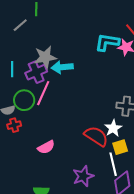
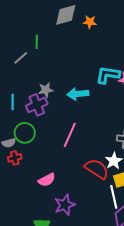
gray star: (45, 57) -> (46, 90), size x0.7
cyan arrow: (62, 67) -> (78, 94), moved
pink line: (43, 93) -> (70, 135), moved
purple star: (83, 176) -> (65, 205), moved

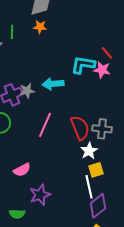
orange star: (90, 22) -> (40, 27), moved
gray star: (46, 90) -> (27, 91), moved
red semicircle: (97, 169) -> (80, 128), moved, turned 35

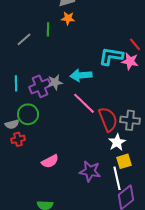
green line: (12, 32) -> (48, 29), moved
pink line: (45, 125) -> (84, 103), moved, turned -70
purple star: (40, 195) -> (90, 171), moved, turned 30

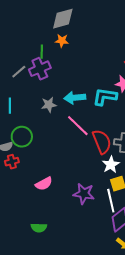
gray line: (24, 39) -> (19, 72), moved
cyan L-shape: (111, 56) -> (105, 97), moved
purple cross: (40, 86) -> (40, 69), moved

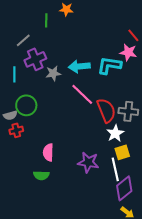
purple cross: (40, 69) -> (35, 59), moved
pink semicircle: (44, 184) -> (48, 152), turned 120
green semicircle: (39, 228) -> (41, 175), moved

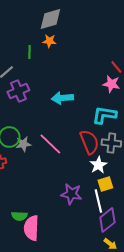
cyan L-shape: (109, 65) -> (104, 115), moved
gray star: (53, 73) -> (23, 144), moved
pink line: (82, 94) -> (50, 144), moved
pink semicircle: (48, 152) -> (31, 228), moved, size x1.4
green semicircle: (41, 175) -> (19, 216), moved

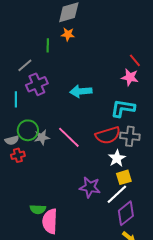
red semicircle: (89, 142) -> (108, 135), turned 95
white line: (98, 201) -> (117, 194), turned 60

